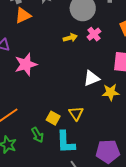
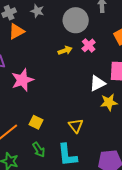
white triangle: (91, 78) -> (97, 83), moved
yellow square: (53, 118) -> (36, 122), moved

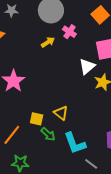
yellow triangle: (76, 126) -> (61, 113), moved
green arrow: (39, 150) -> (48, 134), moved

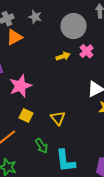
yellow triangle: (61, 113) -> (58, 118), moved
yellow square: (37, 119) -> (26, 115), moved

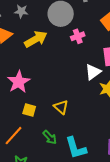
pink cross: (86, 51) -> (78, 36), turned 32
yellow arrow: (63, 56) -> (36, 39), moved, size x1.6

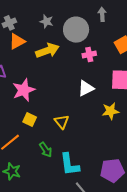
gray star: (21, 11) -> (47, 21), moved
white triangle: (93, 72) -> (86, 88), moved

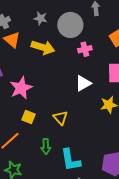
orange triangle: (17, 41) -> (12, 40), turned -48
yellow arrow: (47, 51) -> (43, 47), turned 40
green arrow: (46, 150) -> (46, 146), turned 35

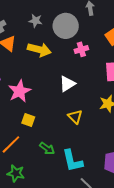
white triangle: (83, 83) -> (67, 84), moved
yellow triangle: (60, 118) -> (75, 117), moved
green arrow: (46, 146) -> (47, 148), turned -49

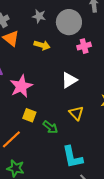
yellow arrow: (39, 50) -> (42, 45), size x0.7
green arrow: (47, 148) -> (50, 127), moved

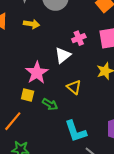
pink cross: (84, 46) -> (79, 38), moved
pink star: (21, 86) -> (37, 73), moved

